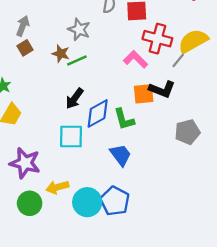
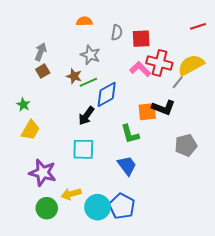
pink L-shape: (136, 59) -> (140, 69), moved
blue diamond: (98, 113) -> (107, 94), moved

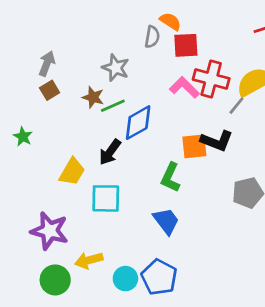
orange semicircle: (84, 21) -> (170, 21), moved, turned 35
yellow trapezoid: (30, 130) -> (72, 172), moved
green L-shape: (130, 134) -> (170, 177), turned 40
cyan circle: (97, 207) -> (125, 279), size x0.7

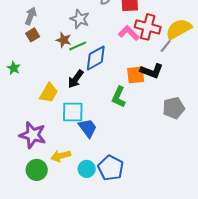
blue trapezoid: (166, 221) -> (88, 128), moved

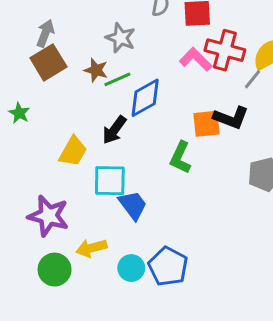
brown square: (33, 35) -> (48, 62), size x1.6

